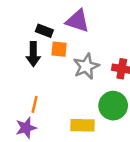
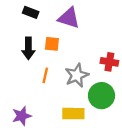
black rectangle: (44, 31) -> (31, 12), moved
gray star: (86, 66) -> (77, 75), moved
orange line: (35, 104) -> (45, 75), moved

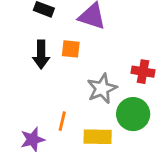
orange line: (45, 75) -> (62, 121), moved

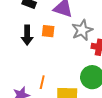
gray star: (102, 89) -> (82, 30), moved

